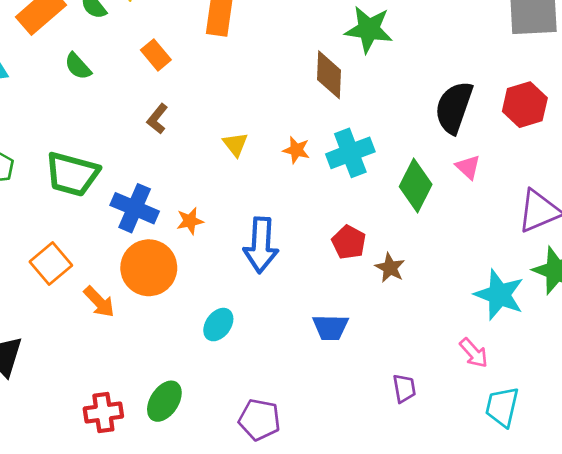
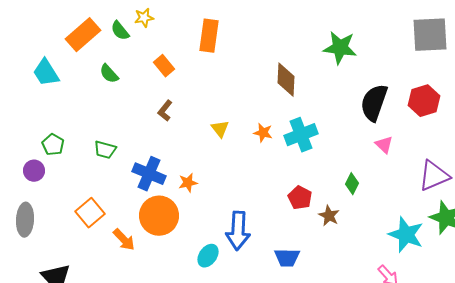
green star: (369, 29) -> (340, 48), moved
green trapezoid: (72, 174) -> (105, 150), size x0.6
green diamond: (416, 185) -> (352, 184), moved, size x0.6
blue arrow: (261, 245) -> (238, 231), moved

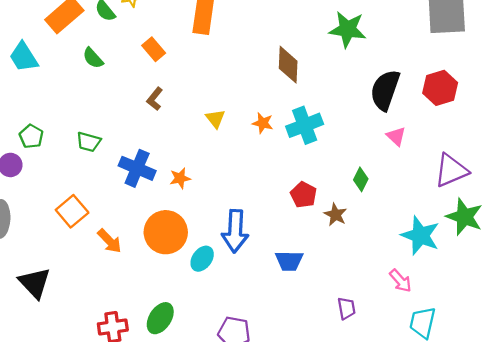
orange circle: (159, 216) -> (166, 232), moved

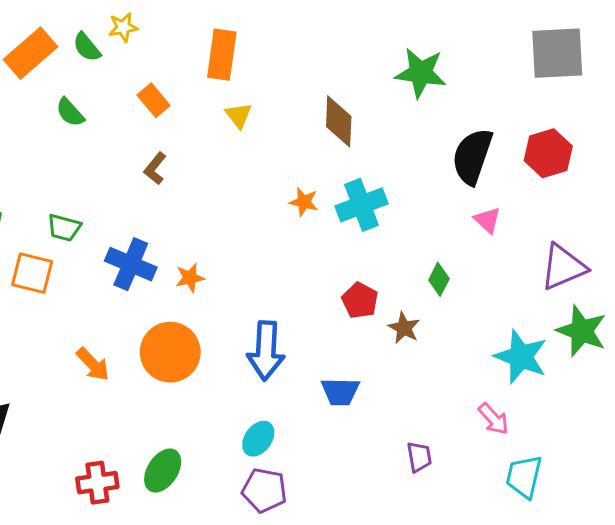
yellow triangle: (215, 119) -> (239, 115), moved
orange square: (72, 211) -> (32, 273), moved, turned -36
cyan ellipse: (202, 259) -> (258, 439), moved

